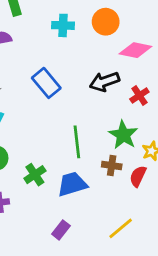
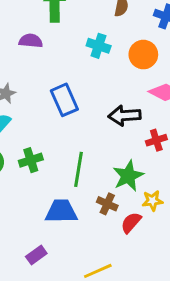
green cross: (35, 175) -> (31, 160), moved

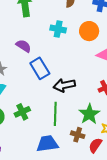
purple semicircle: (31, 41) -> (24, 46), moved, turned 35
black arrow: (124, 116) -> (64, 85), moved

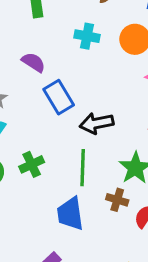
blue trapezoid: (47, 144) -> (70, 214), turned -90

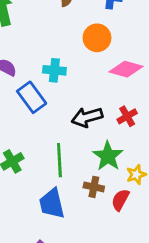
cyan cross: (87, 36) -> (54, 70), moved
black arrow: (97, 123) -> (87, 117), moved

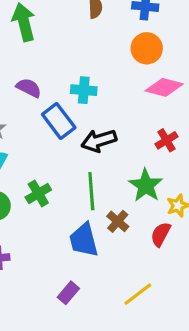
orange circle: (97, 38) -> (147, 48), moved
black arrow: (87, 117) -> (99, 141), moved
brown cross: (94, 187) -> (118, 221), moved, turned 30

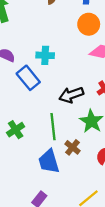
black arrow: (99, 141) -> (71, 95), moved

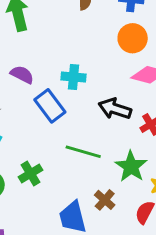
black arrow: (71, 95) -> (115, 109), moved, turned 35
green line: (53, 127) -> (83, 152), moved, turned -70

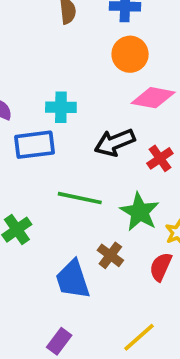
blue rectangle: (50, 106) -> (35, 145), turned -56
black arrow: (115, 109) -> (115, 142), turned -36

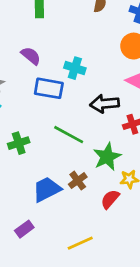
blue trapezoid: (73, 279) -> (47, 189), turned 64

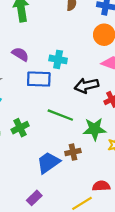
green star: (107, 157) -> (95, 129), turned 30
brown cross: (78, 181) -> (73, 152), turned 32
red semicircle: (110, 199) -> (101, 186), moved, turned 54

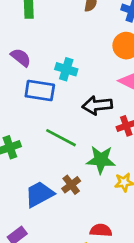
brown cross: (73, 152) -> (71, 185), turned -32

